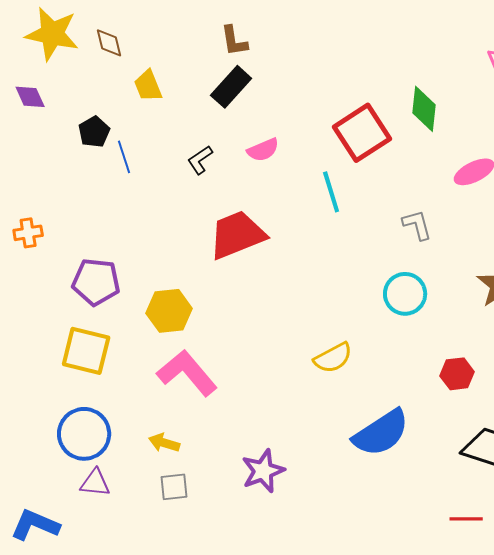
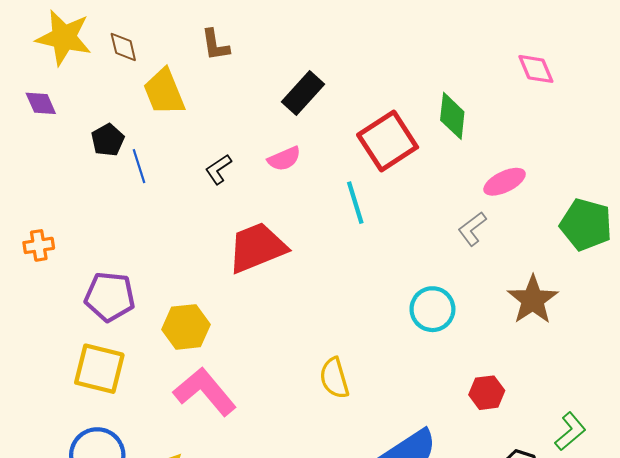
brown L-shape: (234, 41) -> (215, 45), moved
yellow trapezoid: (148, 86) -> (164, 92), size x1.4
black rectangle: (231, 87) -> (303, 93), moved
gray L-shape: (417, 225) -> (472, 229), moved, turned -112
yellow semicircle: (333, 358) -> (334, 378), moved, turned 102

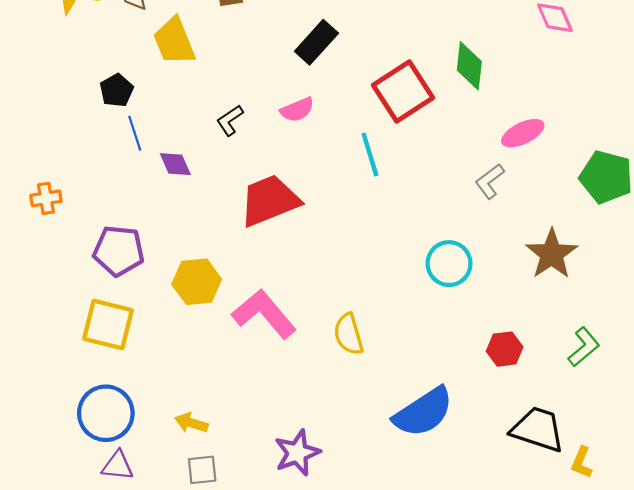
purple diamond: (41, 103) -> (175, 164), moved
blue line: (139, 166) -> (135, 133), moved
pink L-shape: (205, 392) -> (264, 314), moved
green L-shape: (570, 431) -> (584, 347), moved

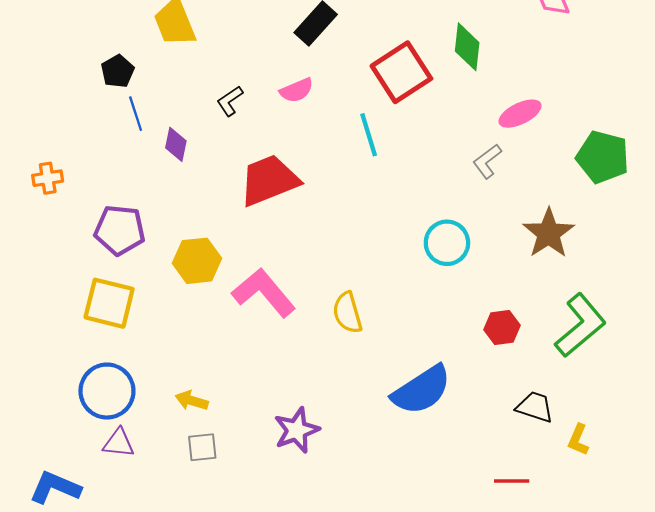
purple diamond: (175, 164) -> (176, 144), turned 36
green L-shape: (584, 347) -> (580, 325), size x1.6
black trapezoid: (538, 429) -> (535, 407), size x0.7

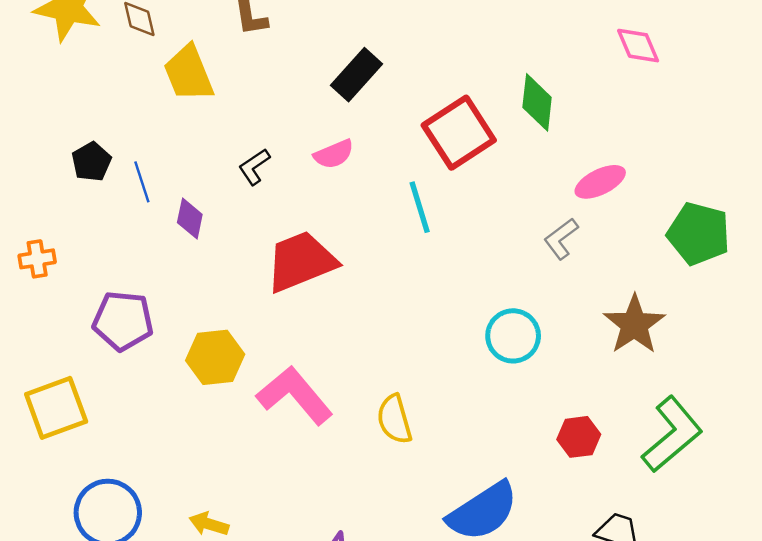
black pentagon: (118, 71) -> (91, 162), moved
yellow square: (109, 303) -> (56, 408), moved, turned -34

